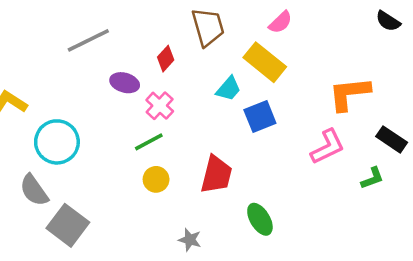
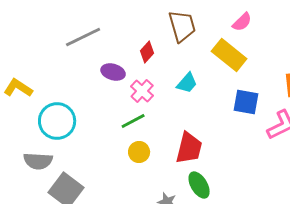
cyan trapezoid: (229, 89) -> (187, 83), moved
blue square: (260, 117) -> (246, 102), moved, turned 32
gray semicircle: (34, 190) -> (38, 161), turned -52
green ellipse: (260, 219) -> (199, 185), moved

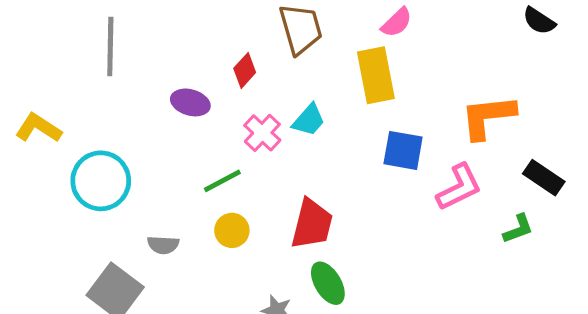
gray line: (83, 37) -> (110, 46), moved, turned -63
yellow rectangle: (229, 55) -> (376, 75), turned 40
pink cross: (142, 91) -> (262, 133), moved
gray semicircle: (38, 161) -> (163, 245), moved, size x0.7

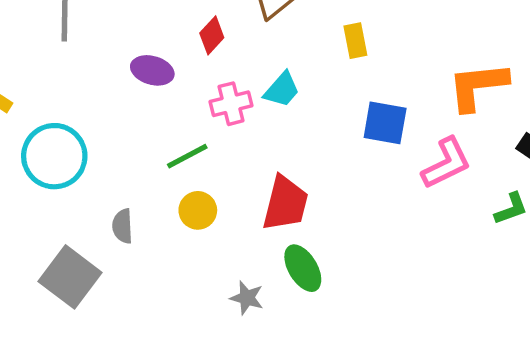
yellow rectangle: (376, 75) -> (355, 41), size x0.6
pink cross: (262, 133) -> (231, 104), turned 33
gray semicircle: (163, 245) -> (123, 226), turned 84

